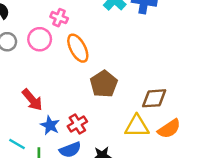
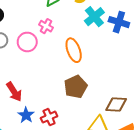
orange ellipse: (78, 48) -> (74, 50), moved

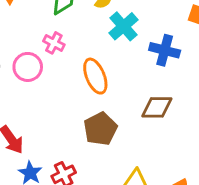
blue cross: (119, 22) -> (165, 50), moved
brown diamond: (116, 104) -> (157, 107), moved

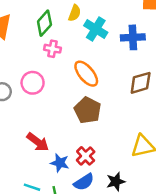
pink cross: (54, 43) -> (53, 49), moved
brown pentagon: (100, 129) -> (88, 110), moved

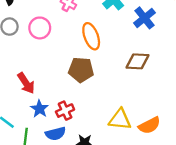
blue cross: (133, 37) -> (145, 18), turned 35
brown pentagon: (88, 110) -> (81, 70), turned 30

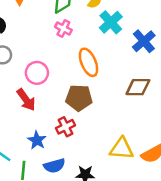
pink circle: (40, 28) -> (37, 73), moved
red arrow: (26, 83) -> (26, 100), moved
red cross: (65, 111) -> (66, 127), moved

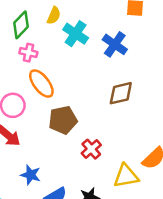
orange ellipse: (88, 62) -> (41, 84), moved
red cross: (66, 127) -> (91, 149), moved
yellow triangle: (122, 149) -> (126, 176), moved

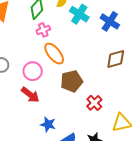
pink cross: (28, 53) -> (43, 30), turned -32

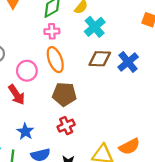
blue cross: (110, 21) -> (128, 62), moved
brown diamond: (116, 59) -> (100, 59), moved
red cross: (94, 103) -> (66, 126), moved

